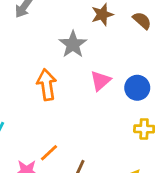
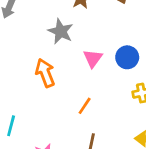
orange line: (49, 153) -> (85, 106), moved

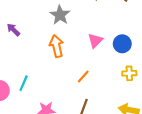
gray star: (61, 31) -> (60, 15), moved

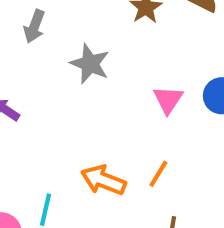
orange arrow: (56, 46) -> (103, 180), moved, turned -45

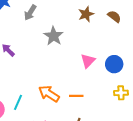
orange line: (158, 174) -> (76, 96), turned 48

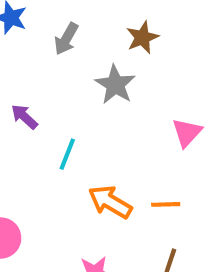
brown star: (86, 14) -> (142, 37), moved
cyan line: (18, 102) -> (67, 154), moved

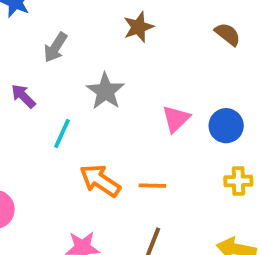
gray arrow: (66, 39) -> (55, 47), moved
gray star: (115, 85) -> (105, 91), moved

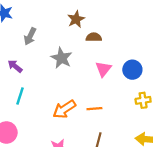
brown semicircle: (228, 34) -> (94, 37), moved, turned -32
cyan line: (62, 133) -> (20, 96), moved
orange arrow: (100, 181) -> (64, 109), turned -60

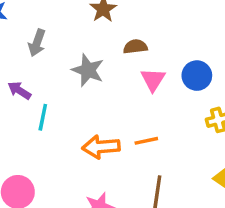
brown semicircle: (94, 37) -> (135, 47), moved
cyan line: (20, 96) -> (43, 117), moved
orange arrow: (64, 109) -> (101, 147), turned 35

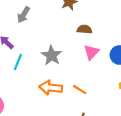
gray star: (88, 70) -> (51, 55), moved
orange line: (146, 141) -> (80, 90), turned 32

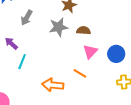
gray star: (51, 55) -> (59, 27), moved, turned 30
orange line: (80, 90) -> (80, 73), moved

